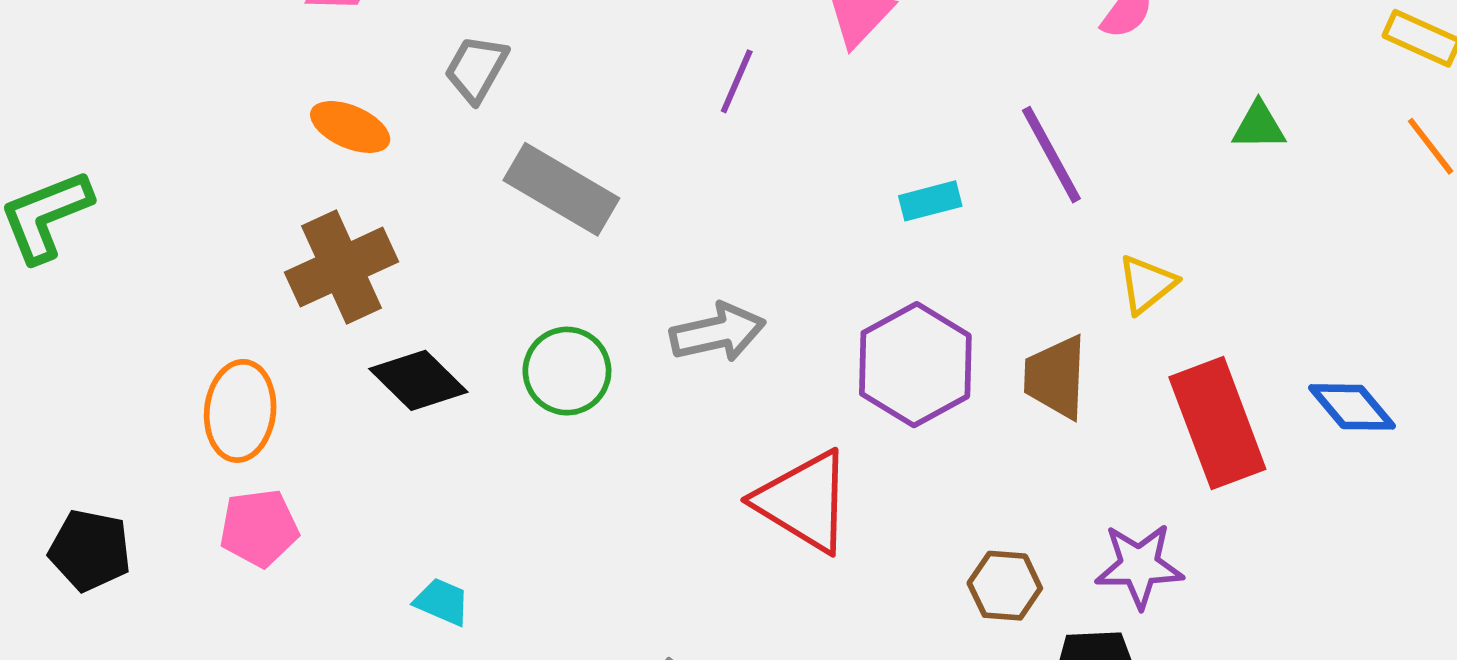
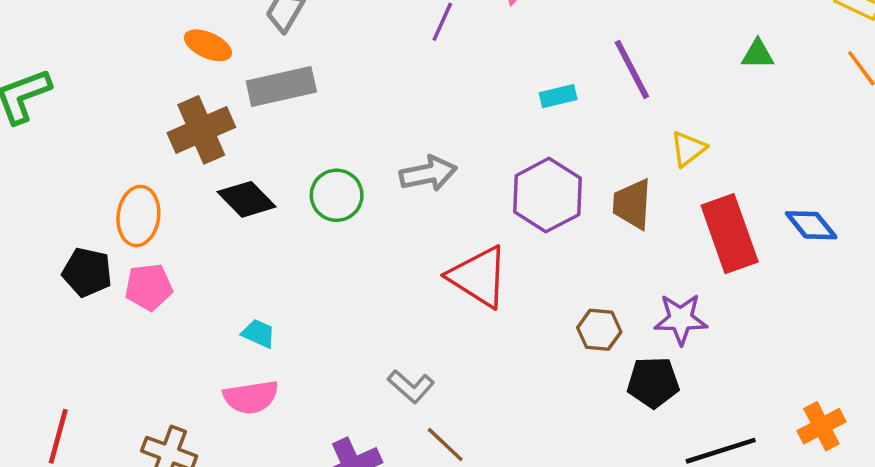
gray rectangle: (561, 189) -> (281, 86), moved, turned -44
black pentagon: (90, 550) -> (87, 272), moved

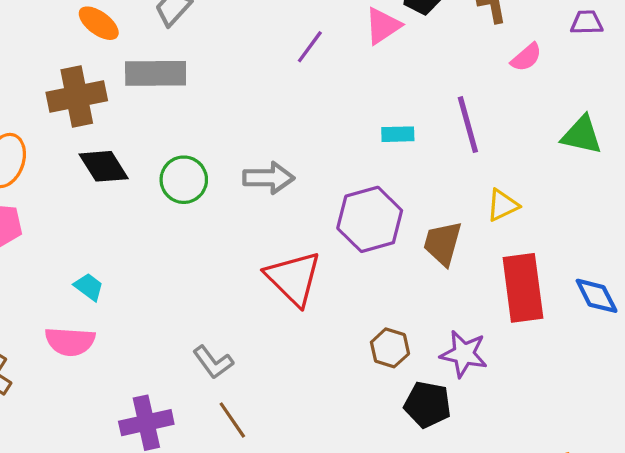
green triangle: (758, 54) -> (582, 135), size x1.4

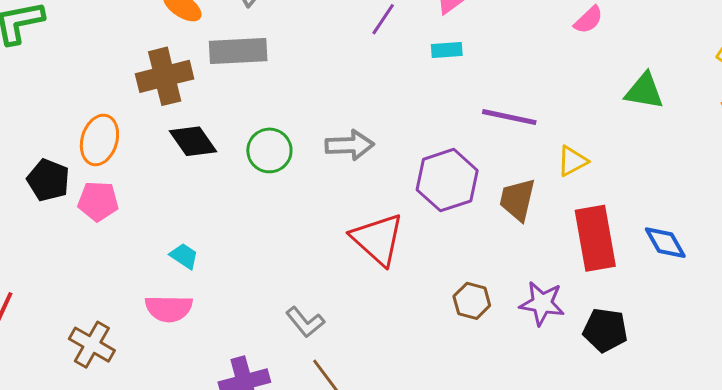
purple line: (468, 125) -> (509, 117), moved, turned -60
cyan rectangle: (398, 134) -> (447, 50), moved
black pentagon: (427, 404) -> (605, 330), moved

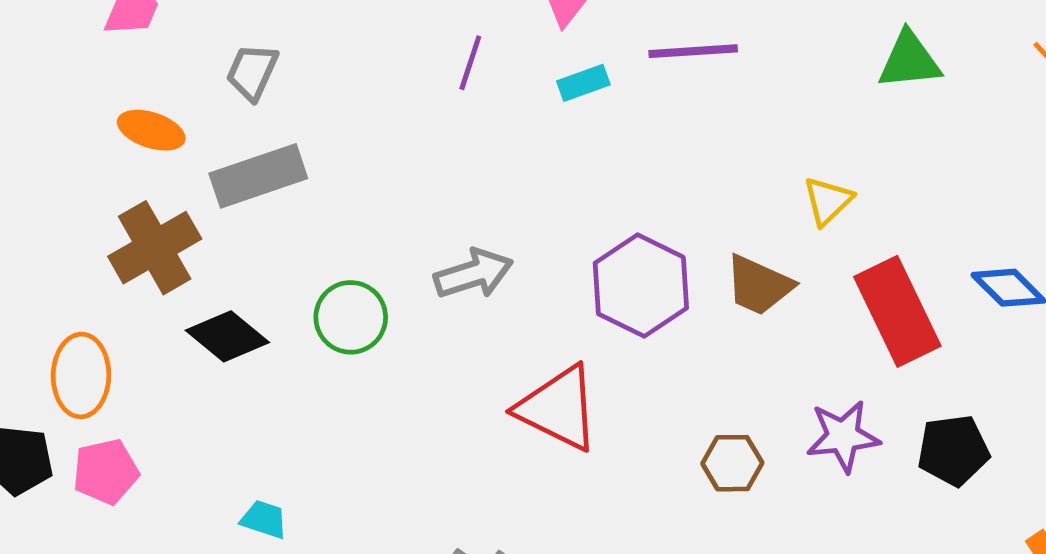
purple line: (509, 117) -> (693, 51), moved
brown trapezoid: (517, 200) -> (759, 285), turned -63

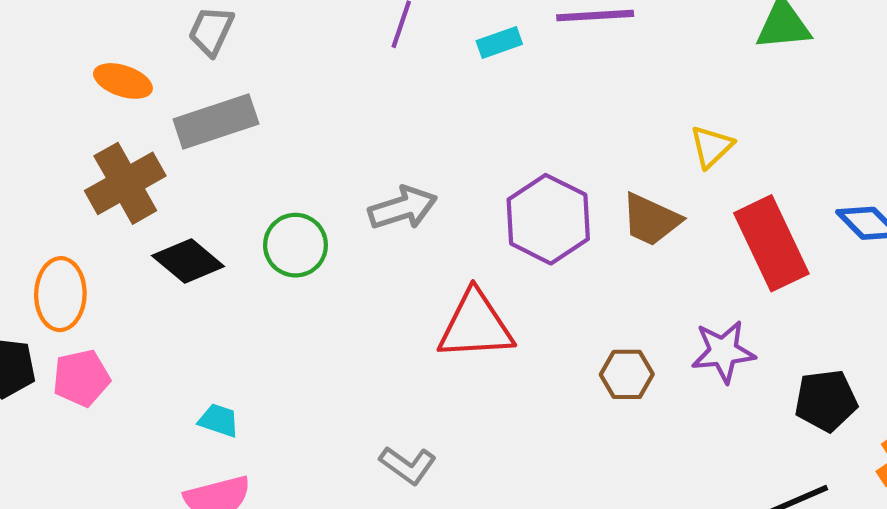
red triangle: (558, 408) -> (476, 325), turned -30
black pentagon: (953, 450) -> (826, 401), moved

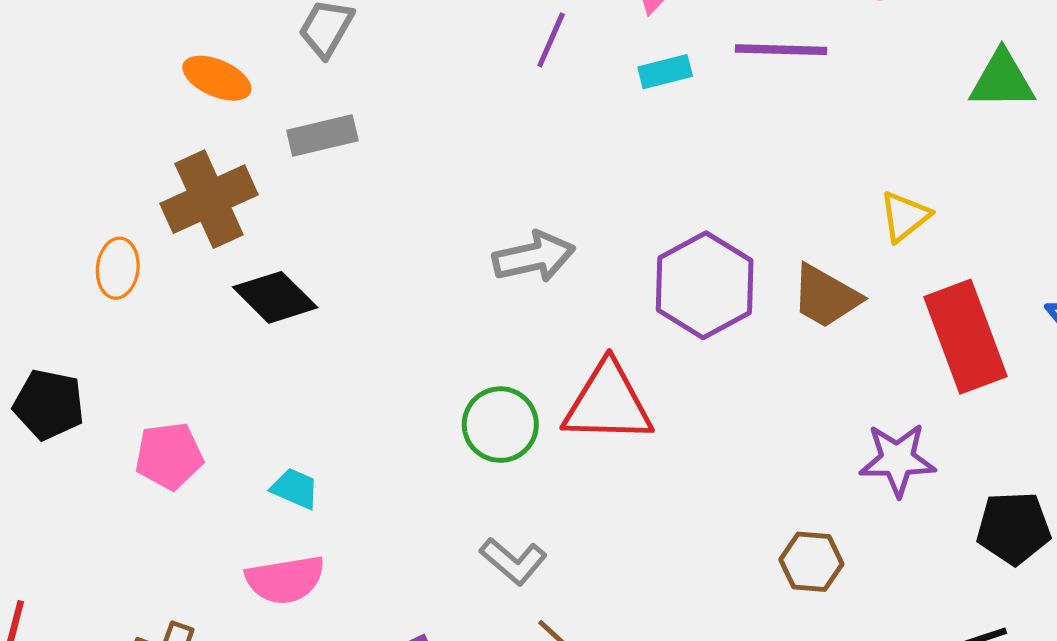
gray rectangle: (216, 121) -> (322, 135), size x0.7
green circle: (295, 245) -> (500, 425), moved
orange ellipse: (60, 294) -> (118, 268), moved, size x0.7
brown hexagon: (627, 374) -> (811, 562), moved
pink pentagon: (81, 378) -> (169, 456), moved

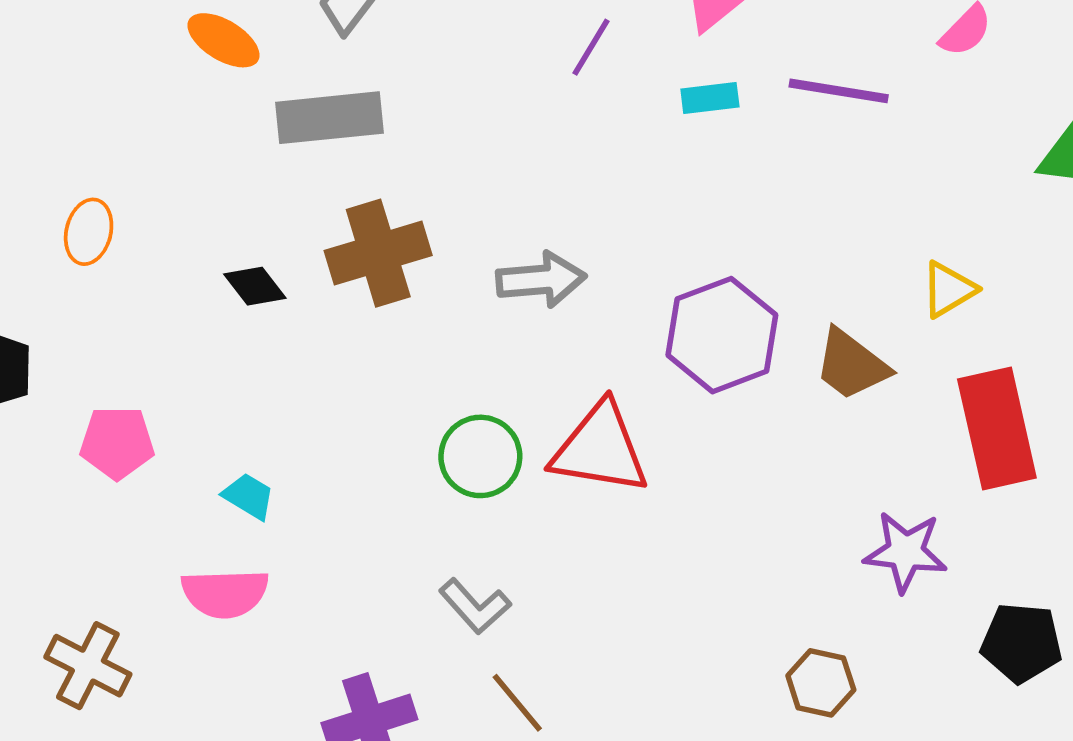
gray rectangle: (322, 135) -> (329, 118), size x1.4
brown cross: (209, 199) -> (378, 253), moved
black diamond: (275, 297) -> (255, 286), size x0.7
brown hexagon: (811, 562) -> (821, 683), moved

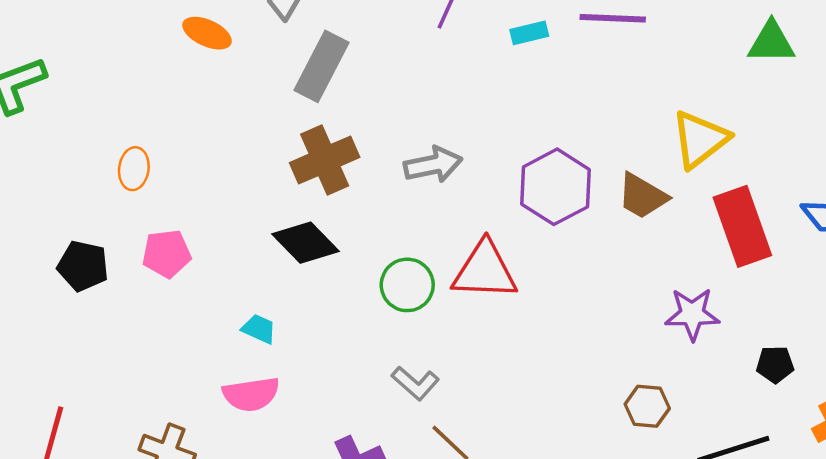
gray rectangle: (329, 118) -> (322, 66), moved, turned -50
black diamond: (255, 286) -> (306, 243), moved, size x1.6
yellow triangle: (949, 289) -> (700, 139), size x1.6
pink pentagon: (117, 443) -> (167, 254), moved
black pentagon: (1021, 643) -> (775, 364), size x0.7

